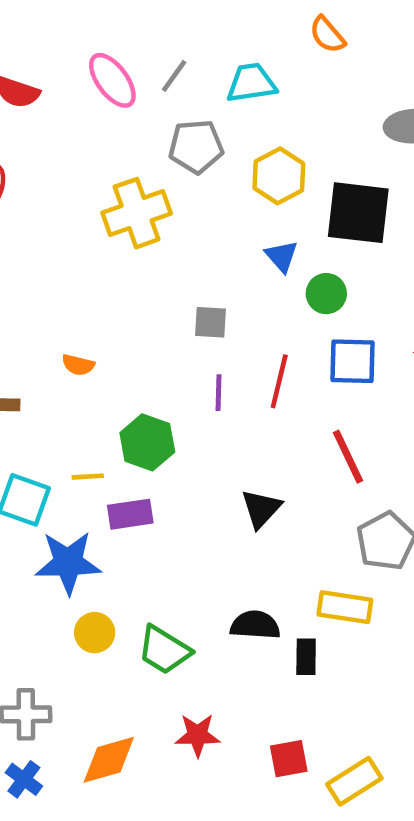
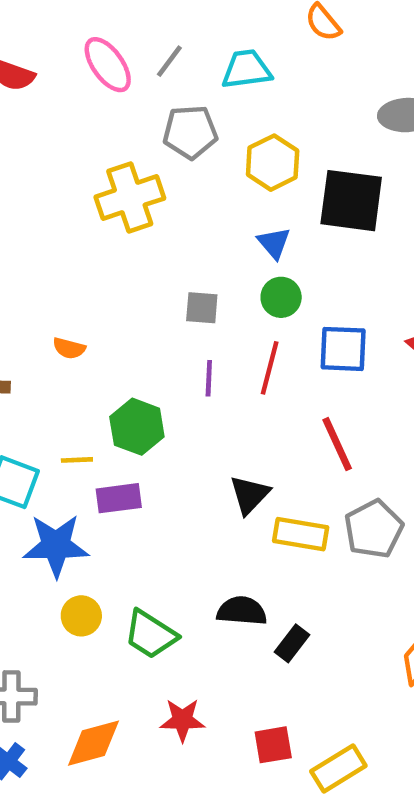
green circle: (326, 294) -> (281, 297), moved
yellow rectangle: (345, 607) -> (301, 534), moved
black rectangle: (306, 657) -> (292, 643), turned 36

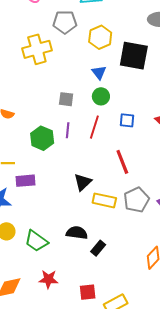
blue square: (343, 349) -> (127, 120), size x0.7
green hexagon: (137, 427) -> (42, 138), moved

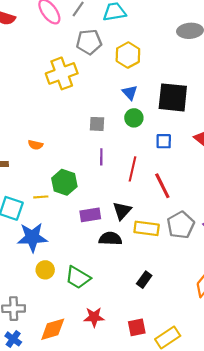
black square: (134, 56) -> (173, 97), moved
red line: (94, 127) -> (133, 169), moved
green hexagon: (42, 138) -> (64, 182), moved
purple rectangle: (25, 181) -> (90, 215), moved
black semicircle: (77, 233) -> (110, 239), moved

